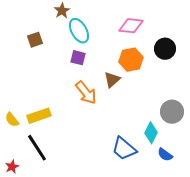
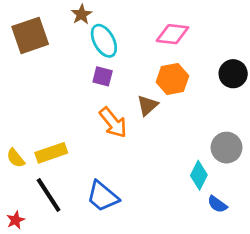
brown square: (35, 40) -> (30, 35), moved, size x1.8
black circle: (165, 49) -> (233, 74), moved
blue trapezoid: (124, 149) -> (103, 196), moved

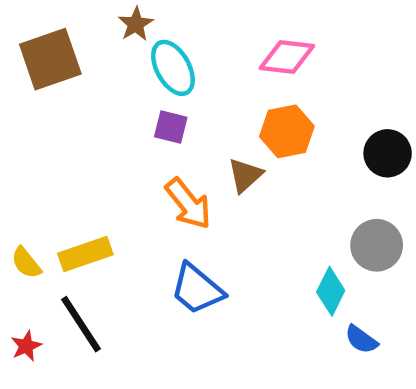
black circle: (233, 74) -> (388, 153), moved
blue trapezoid: (103, 196) -> (197, 289), moved
red star: (16, 220) -> (26, 346), moved

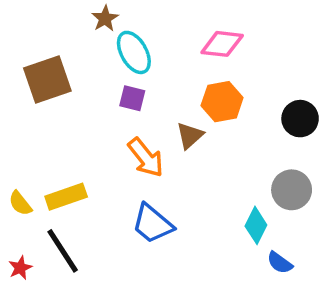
brown square: (50, 59) -> (47, 80), moved

